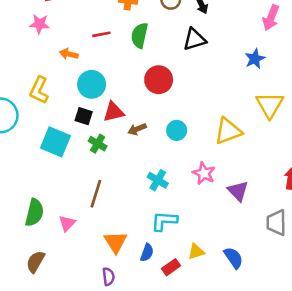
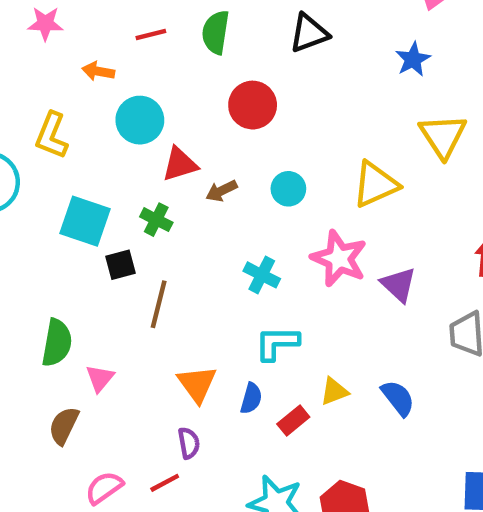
black square: (84, 116) -> (120, 265), moved, turned -30
pink star: (204, 173) -> (339, 258), size x1.4
pink triangle: (67, 223) -> (100, 378), moved

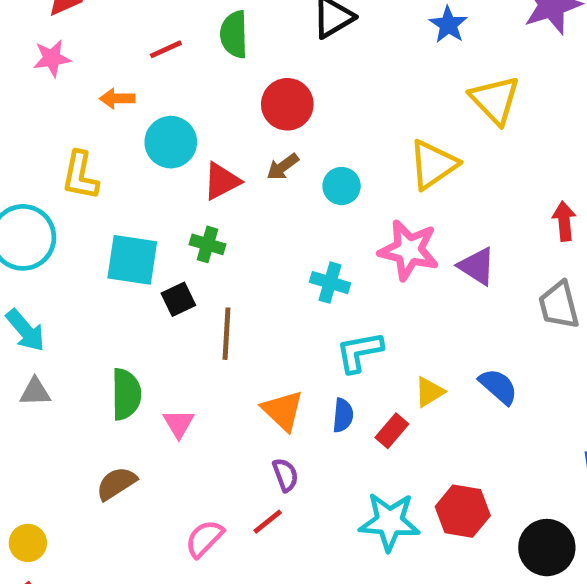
brown arrow: (221, 191) -> (283, 167), moved
brown semicircle: (64, 426) -> (116, 483), moved, turned 42

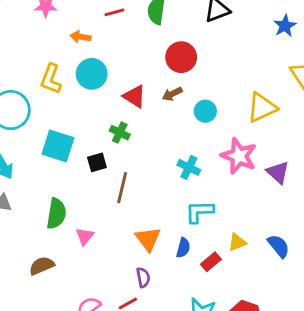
cyan circle: (171, 142) -> (92, 74), moved
red triangle: (222, 181) -> (134, 96), turned 50
cyan square: (132, 260) -> (58, 146), moved

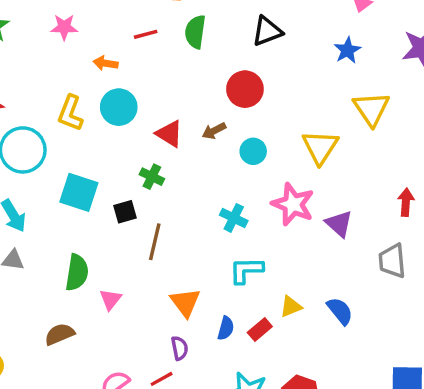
red circle: (181, 57) -> (245, 89), moved
yellow triangle: (262, 108) -> (320, 147), turned -32
blue semicircle: (183, 248) -> (226, 328), moved

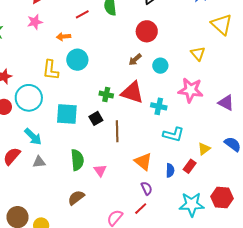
red triangle: (169, 134) -> (132, 92), moved, size x1.4
yellow triangle: (320, 147) -> (198, 54), size x0.7
purple triangle: (339, 224) -> (226, 103), moved
cyan L-shape: (246, 270) -> (173, 134), turned -150

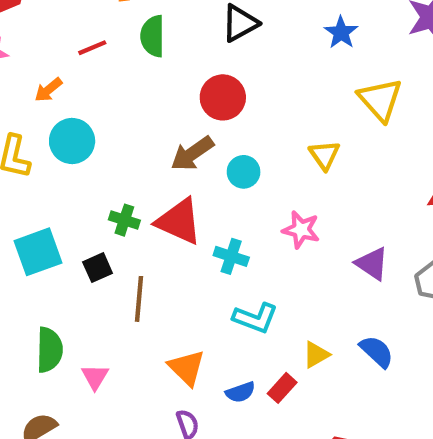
orange arrow: (64, 37) -> (48, 90), turned -40
brown arrow: (135, 60) -> (192, 154), size x1.5
pink star: (191, 90) -> (301, 230), size x0.7
cyan square: (67, 114) -> (38, 252), turned -30
blue semicircle: (170, 170) -> (240, 392), turned 64

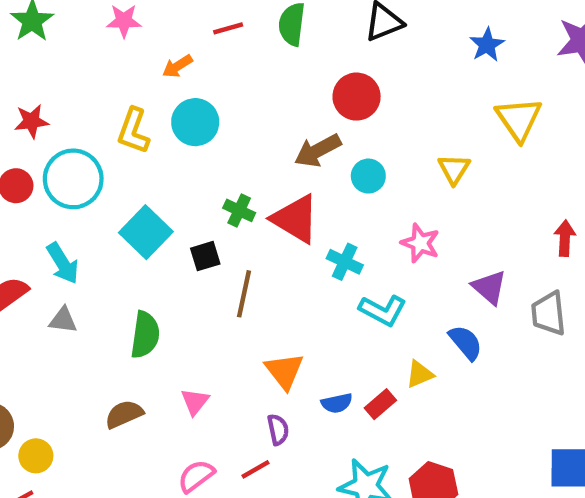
cyan square: (38, 252) -> (146, 232), turned -33
cyan L-shape: (255, 318) -> (383, 310), moved
blue semicircle: (377, 351) -> (466, 342), moved
pink triangle: (95, 377) -> (195, 402), moved

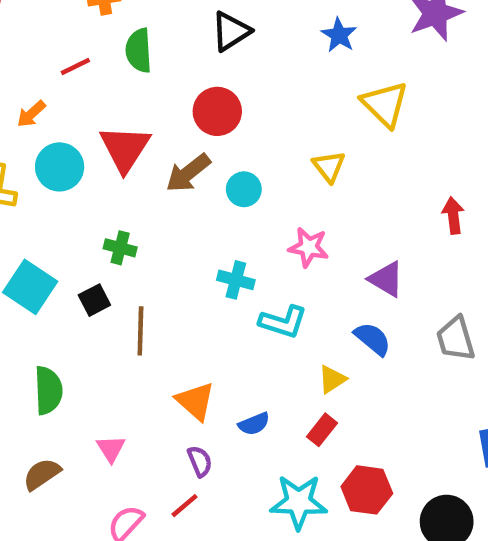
red triangle: (295, 219) -> (125, 149), moved, turned 42
gray trapezoid: (549, 313) -> (456, 339), moved
red rectangle: (380, 404) -> (322, 430), moved

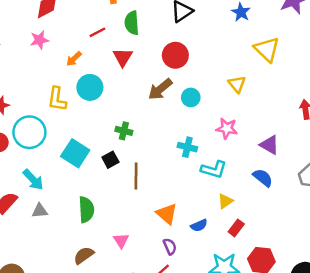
red triangle: (125, 149) -> (123, 57), moved, size x0.7
yellow triangle: (332, 379) -> (225, 201), moved

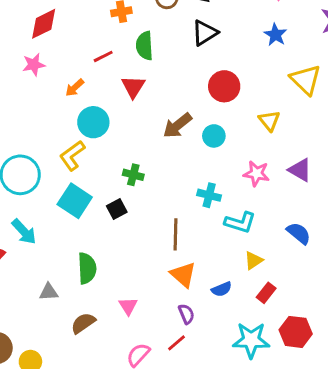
red circle: (175, 55) -> (224, 86), moved
yellow L-shape: (57, 99) -> (72, 156), moved, turned 45
purple triangle: (269, 145) -> (300, 170), moved
brown line: (136, 176) -> (176, 234), moved
gray triangle: (40, 211) -> (49, 292), moved

